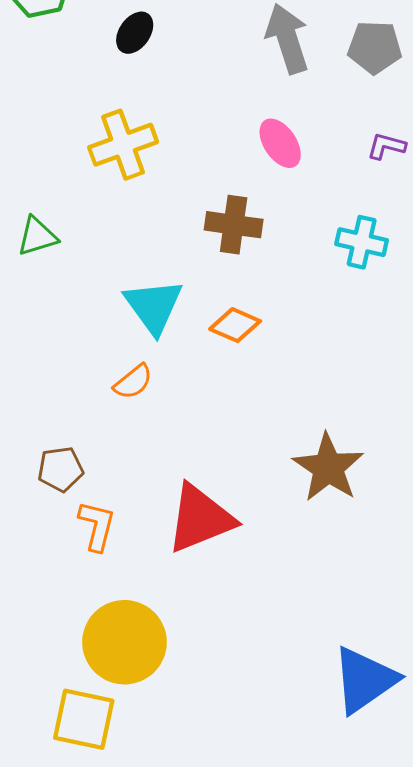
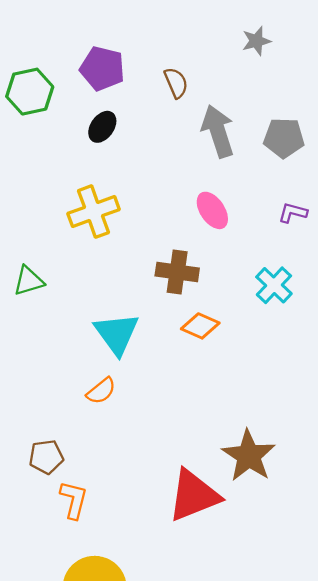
cyan cross: (362, 242) -> (274, 285), turned 30
orange diamond: (235, 325) -> (200, 326), moved
red triangle: (200, 519) -> (194, 495), moved

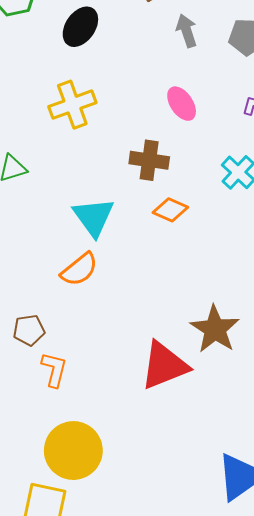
black ellipse: (102, 127) -> (80, 27), size x1.4
gray arrow: (218, 131) -> (187, 31), size x0.7
orange semicircle: (101, 391) -> (79, 269), size x1.4

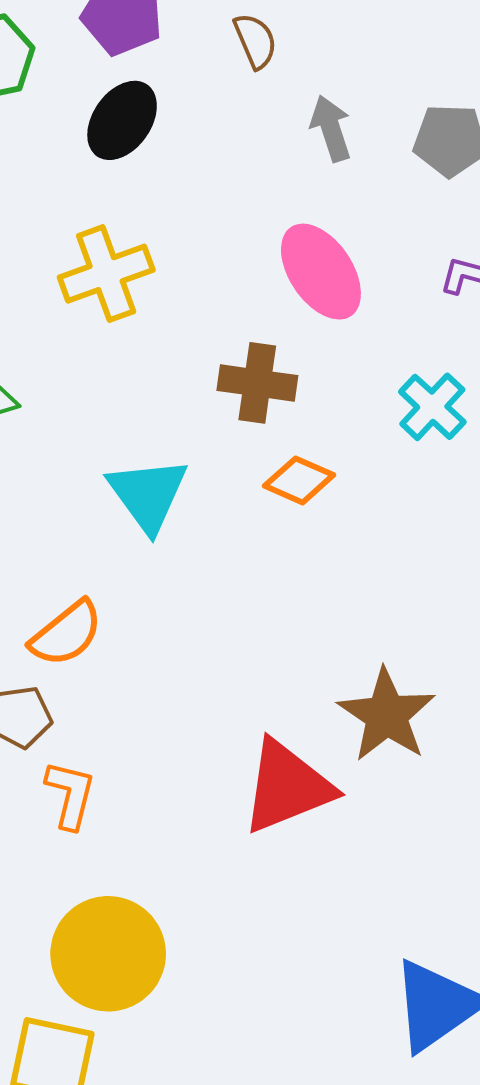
pink ellipse: (182, 104) -> (321, 272), size x1.4
orange semicircle: (79, 269) -> (66, 634), moved

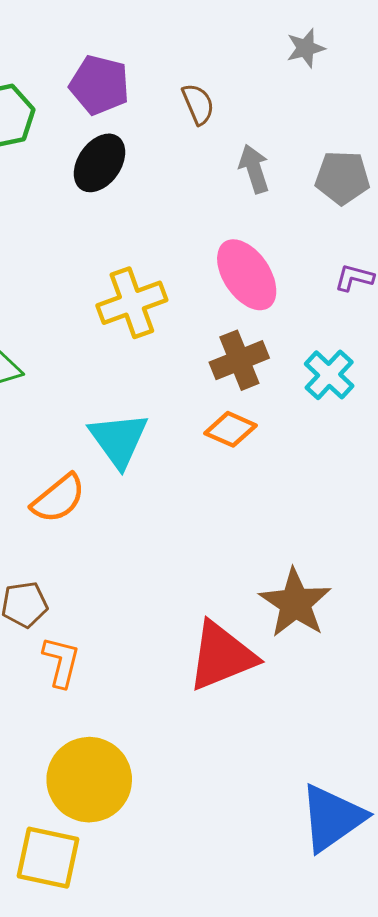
yellow cross: (106, 274) -> (132, 303), moved
brown cross: (257, 383) -> (239, 360), moved, turned -30
orange semicircle: (66, 634) -> (58, 499), moved

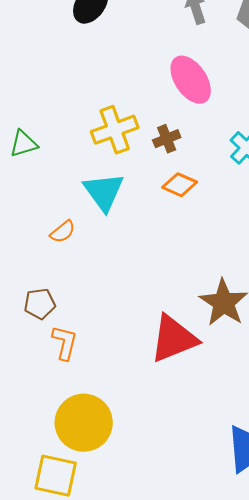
yellow cross: (132, 303) -> (115, 130), moved
brown cross: (239, 360) -> (167, 139), moved, size x0.7
orange semicircle: (58, 499) -> (63, 232), size x0.7

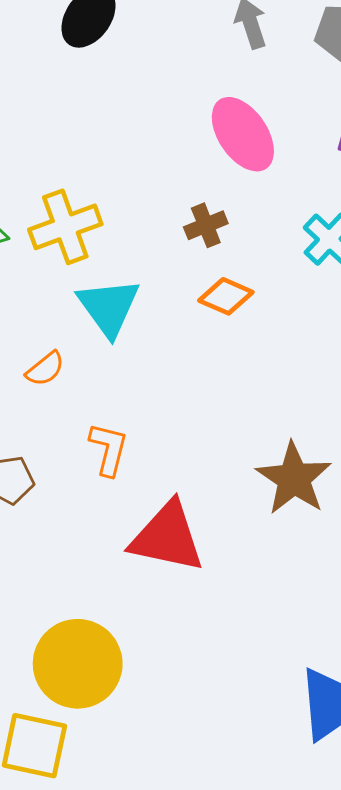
yellow cross: (115, 130) -> (65, 227), moved
red triangle: (174, 339) -> (167, 537), moved, turned 34
orange L-shape: (65, 343) -> (109, 449), moved

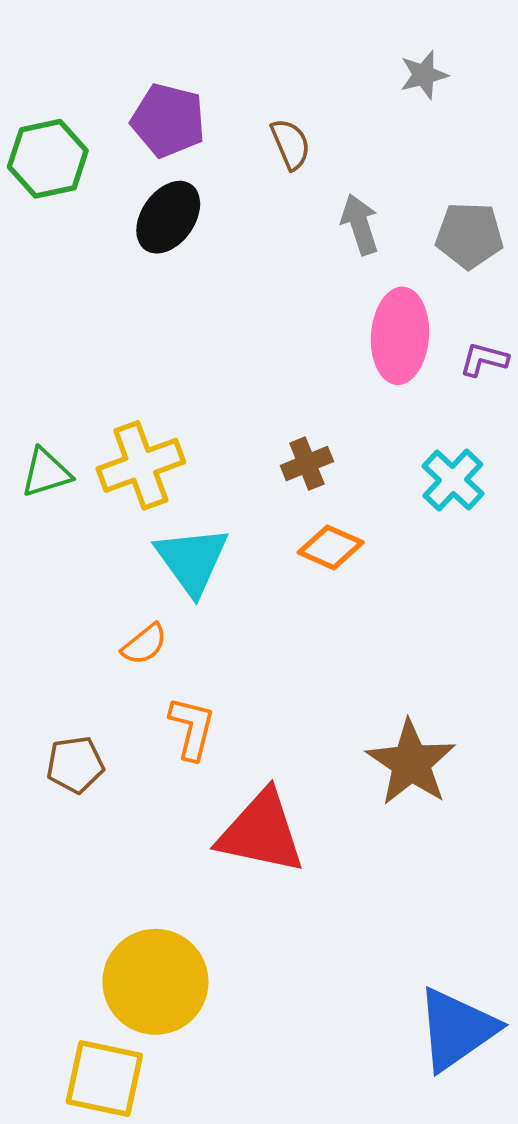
pink ellipse: (243, 134) -> (400, 336), moved, turned 38
orange semicircle: (45, 369) -> (145, 644), moved

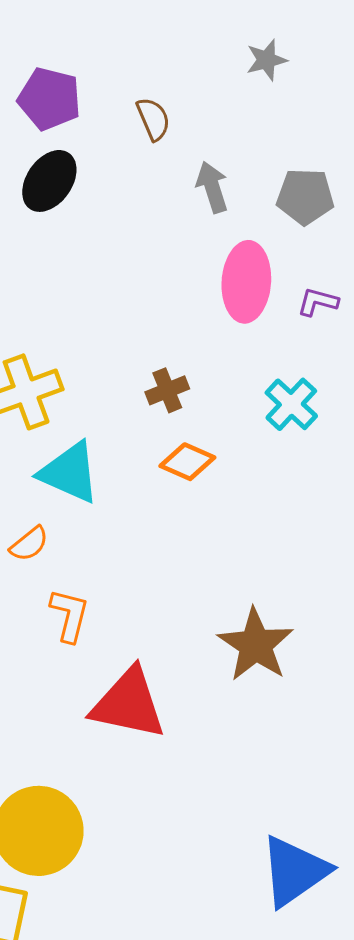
cyan triangle: (192, 560) -> (70, 473), turned -30

